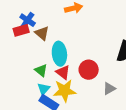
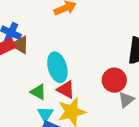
brown triangle: (42, 33) -> (20, 45), moved
red circle: (89, 70) -> (114, 80), moved

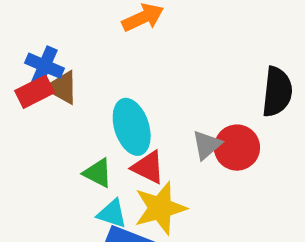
gray triangle: (126, 100) -> (207, 145), moved
cyan triangle: (45, 114) -> (112, 214), turned -42

